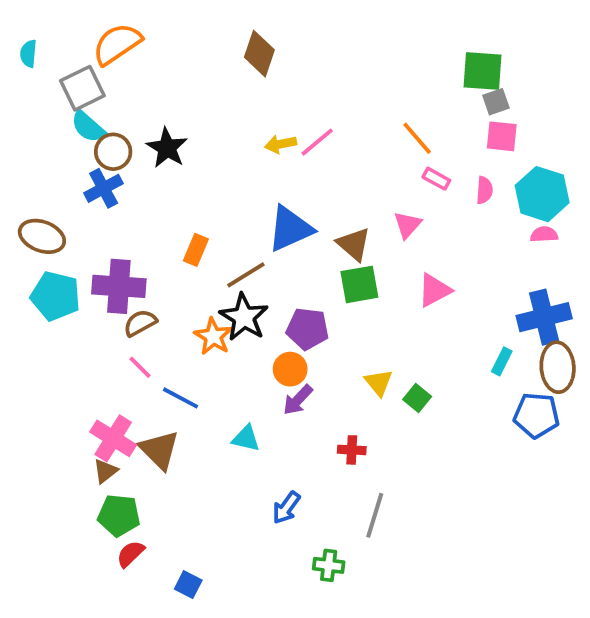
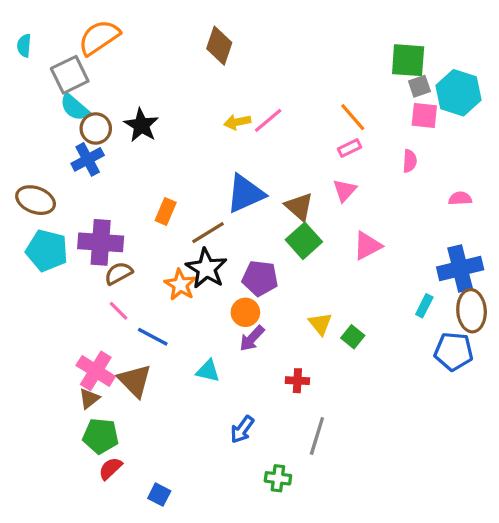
pink rectangle: (436, 179) -> (349, 148), moved, turned -55
cyan hexagon: (542, 194) -> (458, 93), moved
green square: (359, 284) -> (304, 241), turned -32

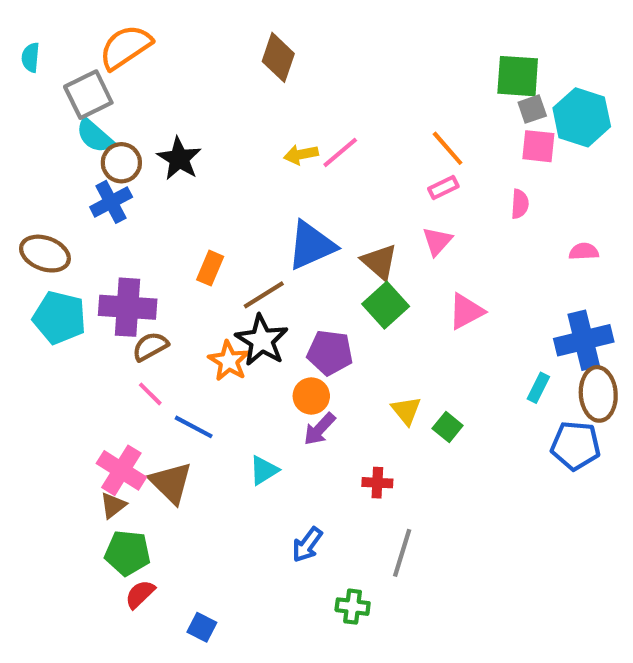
cyan triangle: (208, 371) -> (264, 470), turned -45

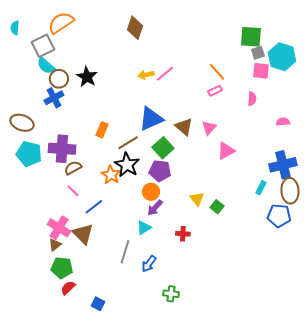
pink triangle: (437, 241) -> (209, 128), moved
green square: (386, 305) -> (163, 148), moved
blue line: (194, 427) -> (94, 207), turned -66
cyan triangle: (264, 470) -> (144, 228), moved
gray line: (402, 553) -> (125, 252), moved

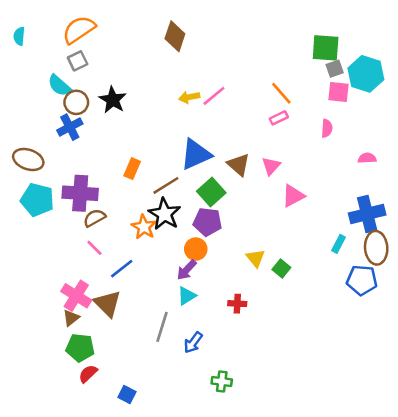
gray square: (43, 46) -> (78, 61), moved, size x0.7
purple arrow: (155, 208) -> (187, 270), moved

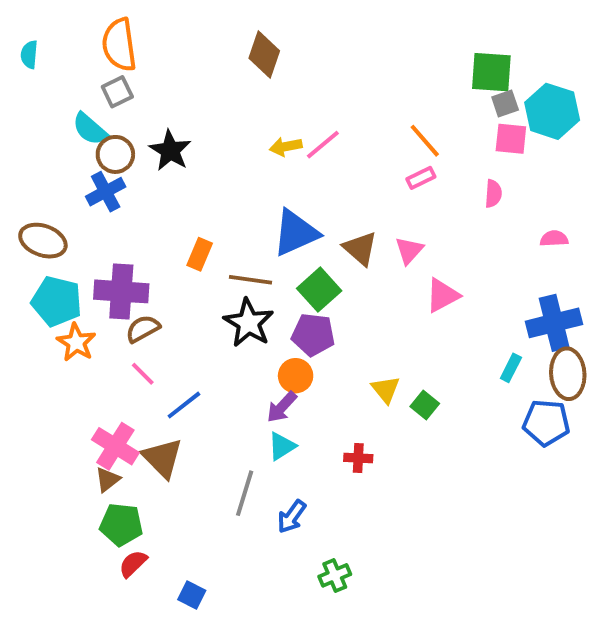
orange semicircle: (79, 30) -> (119, 45), turned -64
brown line: (166, 185) -> (251, 280), turned 40
orange star: (144, 227) -> (76, 342), moved
green cross: (222, 381) -> (335, 575), turned -30

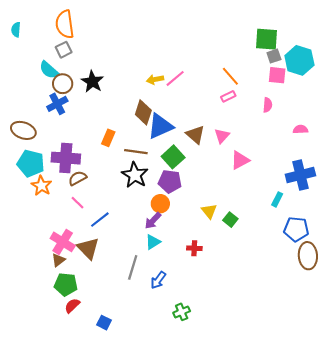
brown diamond: (264, 55) -> (143, 112), moved
brown ellipse: (568, 374) -> (308, 256), moved

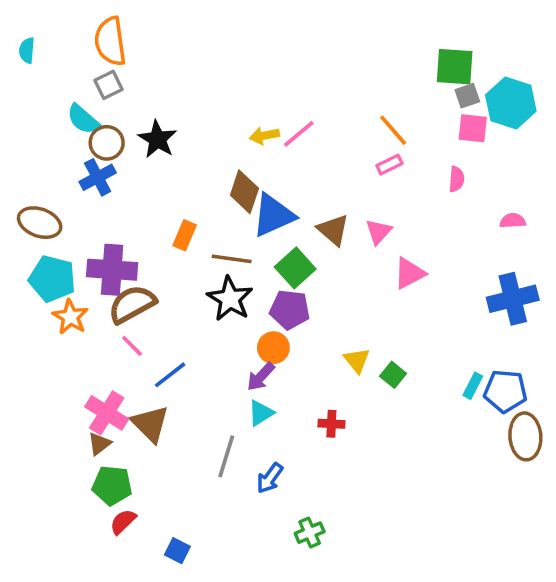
brown semicircle: (78, 178) -> (132, 304), size x1.5
cyan rectangle: (277, 199) -> (473, 386), moved

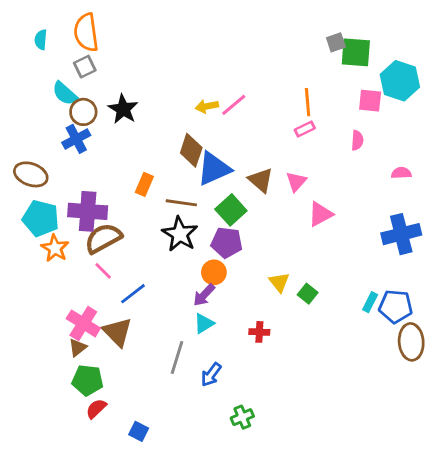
cyan semicircle: (27, 50) -> (41, 40), moved
gray square: (467, 96) -> (336, 42), moved
orange line: (393, 130) -> (308, 102), turned 36

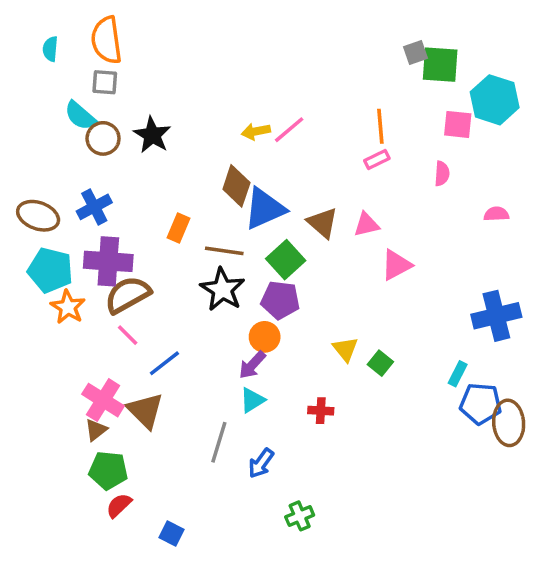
gray square: (85, 67) -> (105, 82), turned 30
blue cross: (76, 139) -> (94, 207), moved
pink triangle: (296, 182) -> (366, 224), turned 35
blue cross: (401, 234) -> (496, 316), moved
blue pentagon: (396, 306) -> (481, 404), moved

